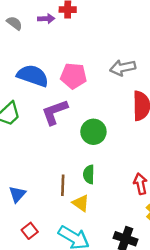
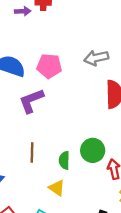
green circle: (93, 132) -> (93, 150), moved
brown line: (63, 185) -> (32, 152), moved

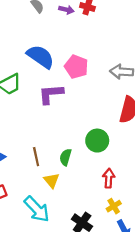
green circle: (93, 150) -> (97, 141), moved
brown line: (32, 152) -> (36, 157), moved, turned -30

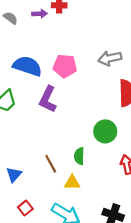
purple L-shape: (51, 94) -> (48, 99), turned -44
yellow triangle: (52, 180) -> (72, 182), turned -35

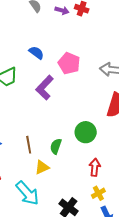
blue semicircle: (27, 66) -> (36, 53), size x0.6
yellow triangle: (72, 182) -> (42, 167), turned -42

